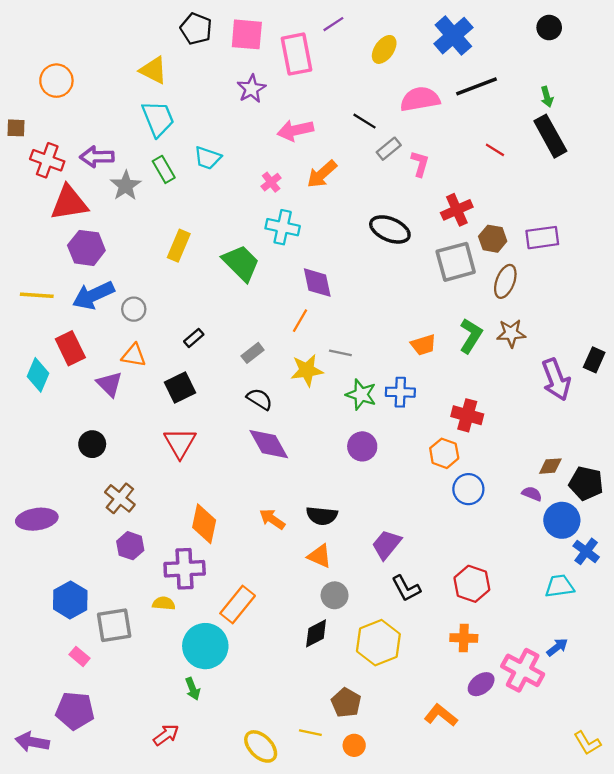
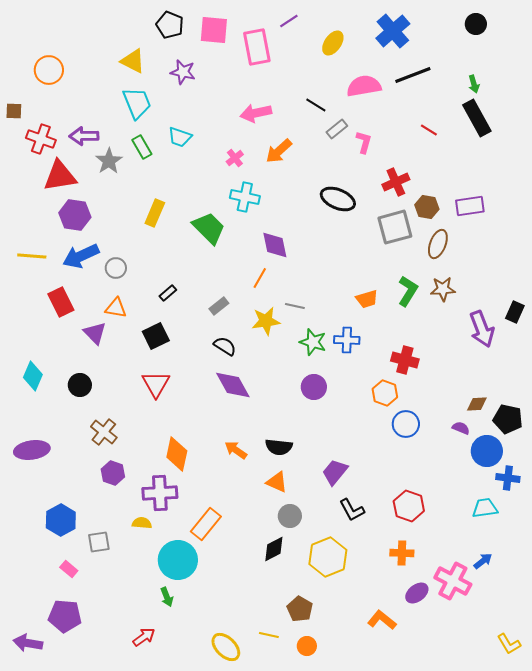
purple star: (251, 89) -> (183, 72), moved, turned -30
cyan diamond: (38, 375) -> (33, 376), moved
blue cross: (586, 551) -> (508, 478), turned -30
gray square: (114, 625) -> (99, 542), size x0.7

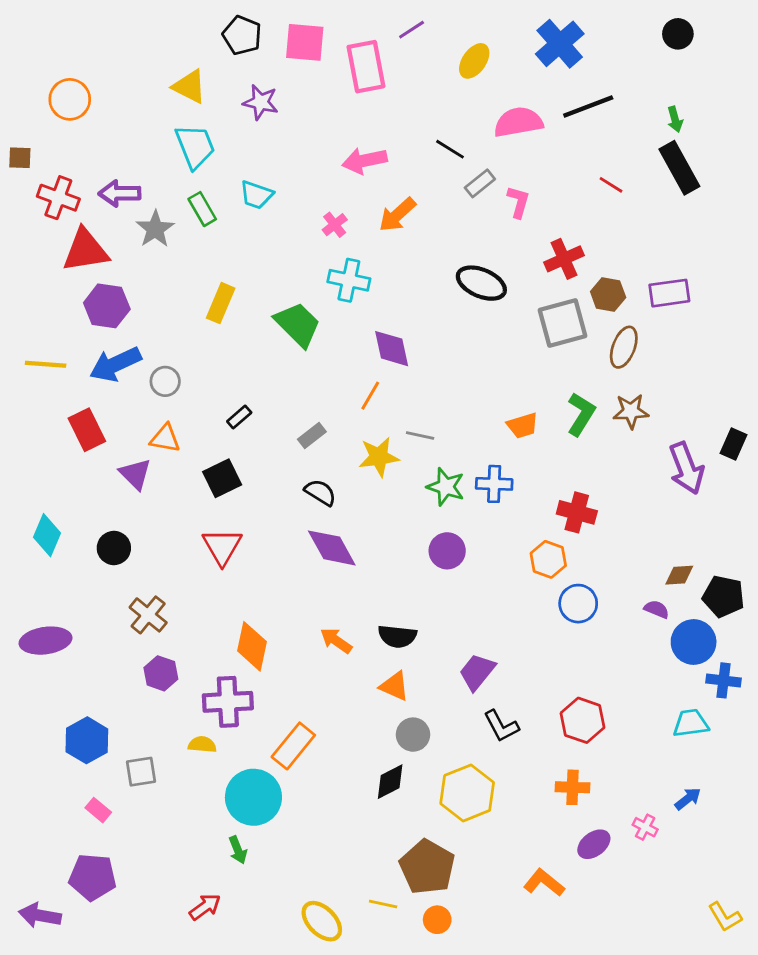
pink cross: (453, 581) -> (645, 827), size x0.5
brown pentagon: (300, 609) -> (427, 867), size x1.5

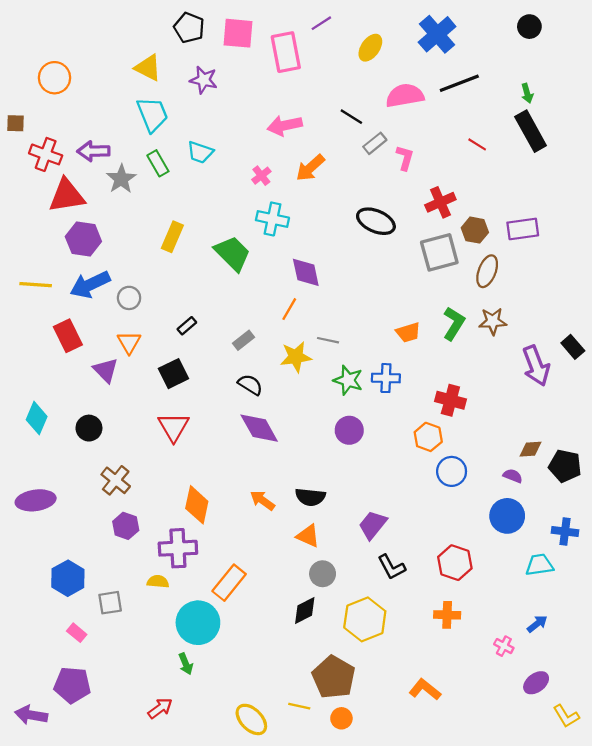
orange triangle: (165, 438) -> (129, 342), turned 50
black rectangle: (733, 444) -> (573, 347), turned -65
blue circle: (694, 642) -> (507, 516), moved
purple ellipse: (594, 844) -> (536, 683), moved

